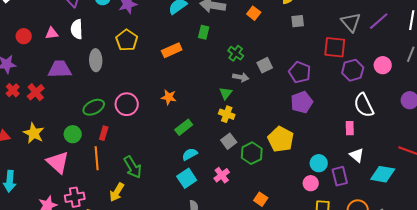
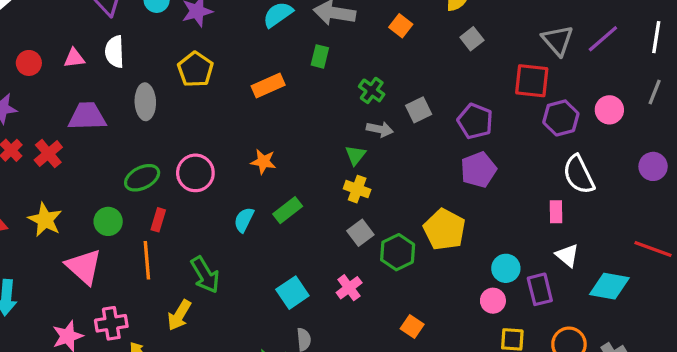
gray square: (298, 21) -> (472, 39), turned -32
cyan semicircle: (190, 154) -> (244, 220), moved, turned -35

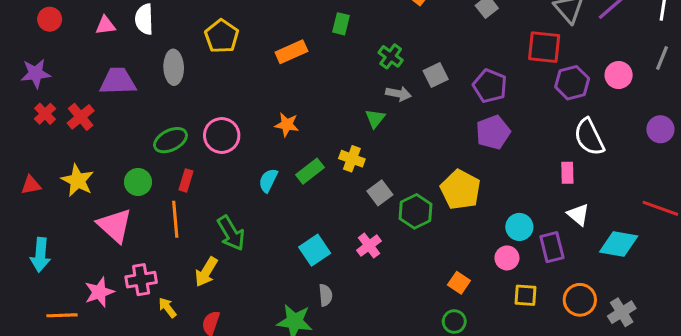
red circle: (29, 63) -> (50, 19), moved
yellow cross: (357, 189) -> (352, 159), moved
orange square: (412, 327) -> (459, 283), moved

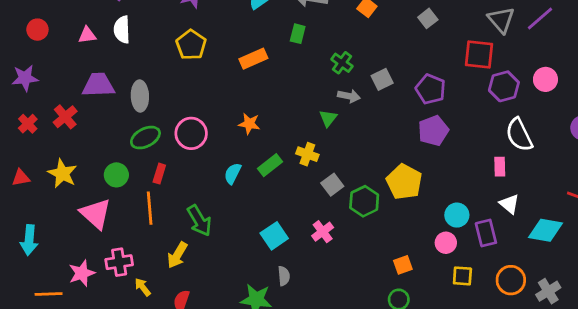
gray ellipse: (174, 67) -> (140, 96), moved
red cross: (45, 114) -> (28, 124), moved
orange square: (459, 283) -> (403, 265), turned 36

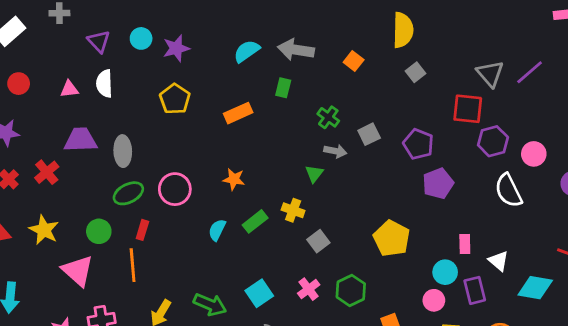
pink circle: (545, 79) -> (534, 154), moved
purple pentagon: (433, 131) -> (438, 183), moved
pink rectangle: (500, 167) -> (465, 244), moved
green hexagon: (364, 201) -> (351, 290), moved
green arrow: (199, 221) -> (210, 305), moved, turned -36

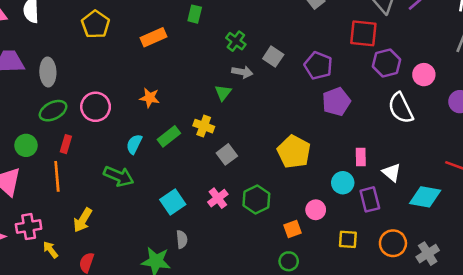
gray square: (369, 134) -> (273, 57), turned -30
pink circle: (434, 300) -> (316, 210), moved
green arrow: (210, 305) -> (119, 176), moved

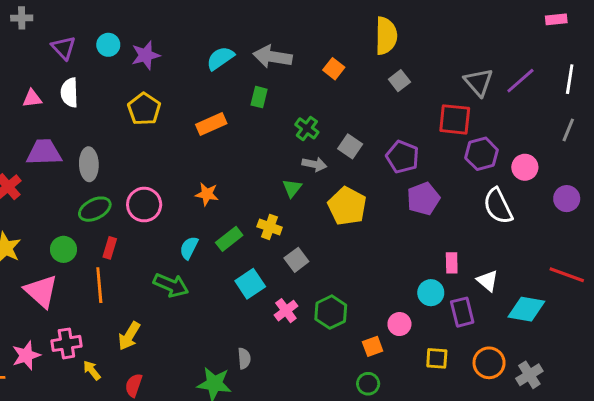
yellow pentagon: (294, 152) -> (347, 206), moved
cyan square: (173, 202) -> (250, 284), moved

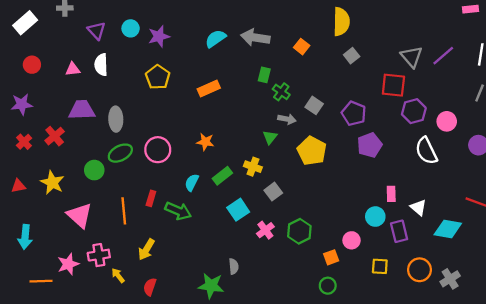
green rectangle: (259, 97) -> (264, 75), moved
red rectangle: (110, 248) -> (151, 198), moved
green circle: (63, 249) -> (94, 170), moved

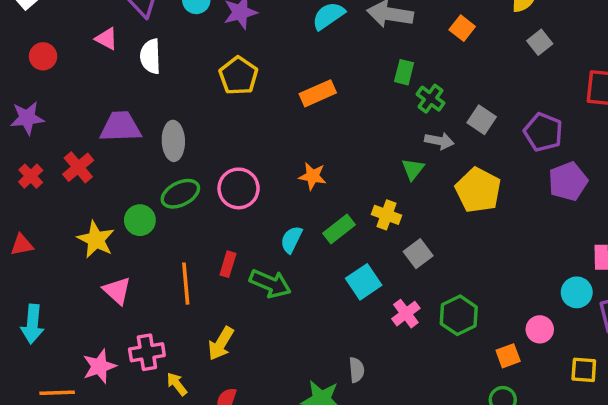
pink triangle: (73, 69) -> (106, 39), moved, turned 35
yellow star: (52, 183) -> (96, 240), moved
pink triangle: (80, 215) -> (117, 291), size x0.7

